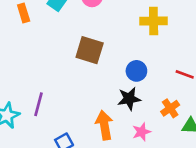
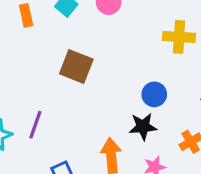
brown square: (90, 50) -> (76, 66), moved

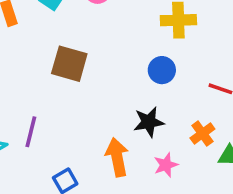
blue circle: (154, 94) -> (162, 70), moved

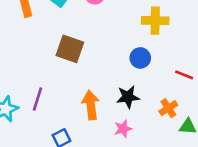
orange arrow: (117, 157) -> (91, 105), moved
pink star: (166, 165) -> (123, 129), moved

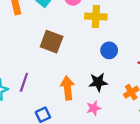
yellow cross: (155, 21) -> (96, 16), moved

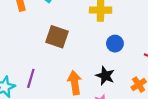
black star: (98, 82) -> (105, 76), turned 30

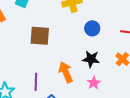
purple line: (31, 78) -> (36, 82), moved

